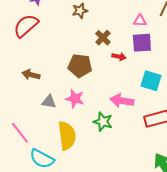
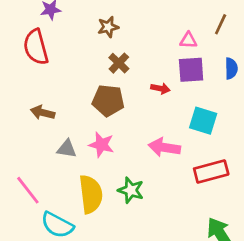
red semicircle: (26, 26) -> (36, 47), turned -64
brown cross: (103, 38) -> (119, 63), moved
green star: (103, 122) -> (131, 190), moved

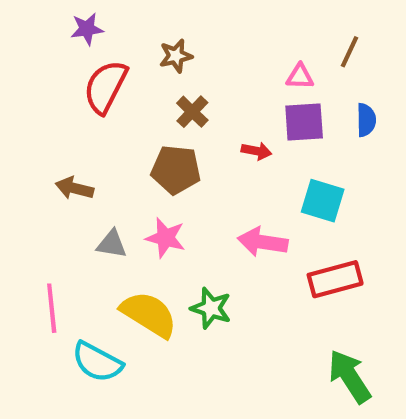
red semicircle: (36, 47) -> (105, 87), moved, turned 42
pink line: (28, 190) -> (52, 308), turned 32
yellow semicircle: (91, 194) -> (149, 314), turned -51

